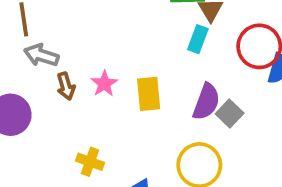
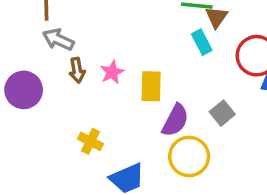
cyan rectangle: (198, 39) -> (202, 42), turned -55
purple semicircle: (206, 102) -> (175, 120), moved

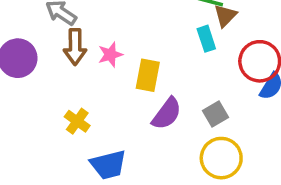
brown arrow: (77, 70) -> (75, 47), size x1.4
yellow circle: (189, 156) -> (221, 158), moved

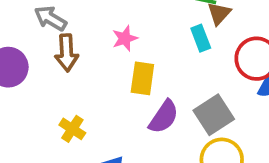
pink star: (110, 55) -> (125, 38), moved
gray square: (216, 114) -> (214, 115), size x1.5

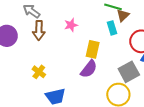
yellow rectangle: (142, 78) -> (93, 49), moved
gray square: (214, 115) -> (129, 72), moved

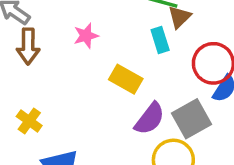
yellow rectangle: (93, 49) -> (126, 79), turned -72
purple semicircle: (89, 69) -> (150, 119), moved

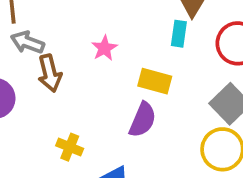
cyan rectangle: (160, 40) -> (179, 34), turned 40
purple semicircle: (150, 119) -> (143, 120), moved

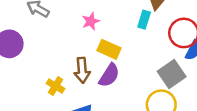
brown arrow: (50, 73) -> (82, 70), moved
yellow rectangle: (155, 81) -> (109, 49), moved

